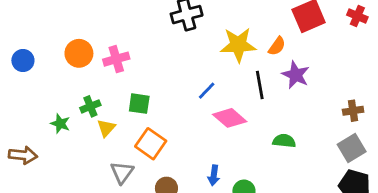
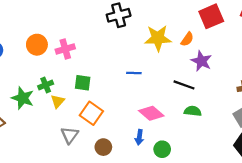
black line: (260, 85) -> (184, 85), moved, turned -60
blue line: (207, 91) -> (134, 73), turned 48
pink diamond: (230, 118) -> (151, 113), moved
green star: (60, 124) -> (23, 98), size x1.5

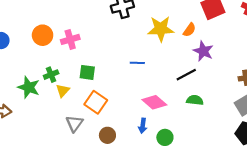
black line: (184, 85) -> (186, 75), turned -48

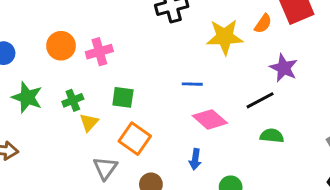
orange semicircle: (189, 30) -> (263, 24), moved
green star: (29, 87) -> (27, 97), moved
pink diamond: (154, 102) -> (210, 119), moved
blue arrow: (143, 126) -> (195, 159), moved

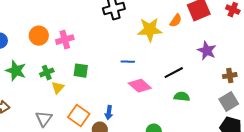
purple star: (284, 68) -> (207, 51), moved
orange square: (135, 139) -> (79, 116), moved
blue arrow: (195, 159) -> (109, 113), moved
gray triangle: (105, 168) -> (44, 119), moved

